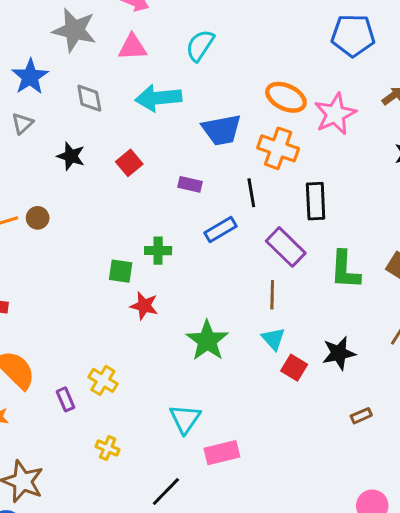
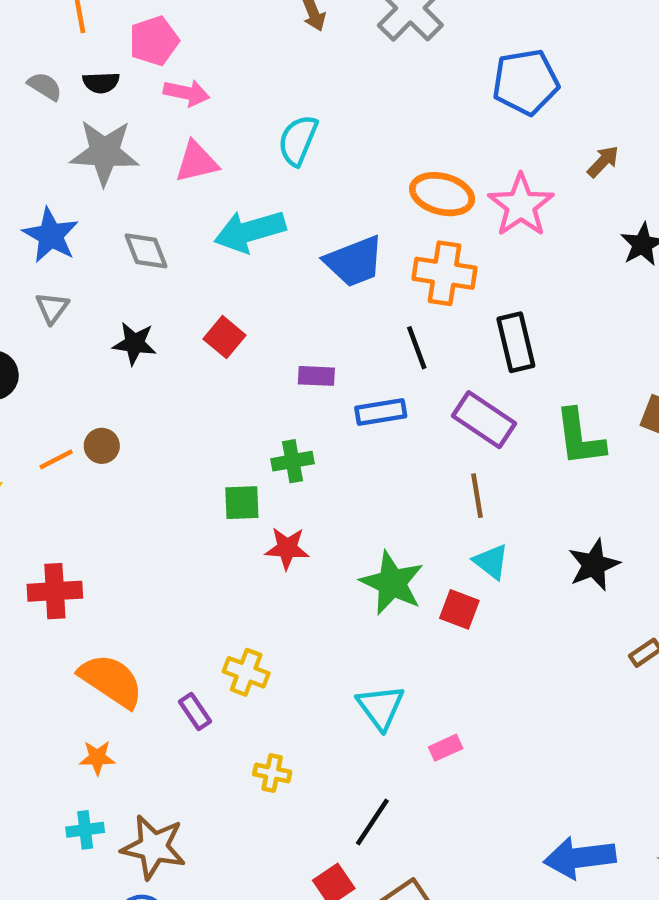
purple rectangle: (190, 184) -> (316, 376), moved
blue rectangle: (221, 230) -> (381, 412), turned 32
red square: (294, 368) -> (459, 609), moved
pink rectangle: (222, 453) -> (446, 748), size x0.6

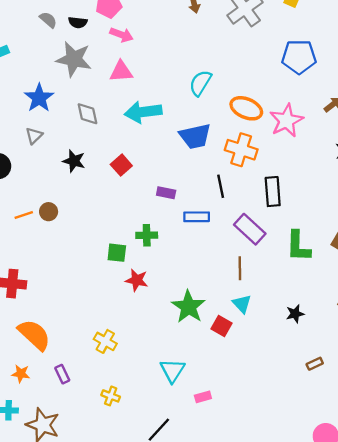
cyan semicircle: (298, 140) -> (200, 83), moved
black star: (594, 565) -> (295, 314), size x0.7
purple rectangle: (195, 712) -> (62, 374), moved

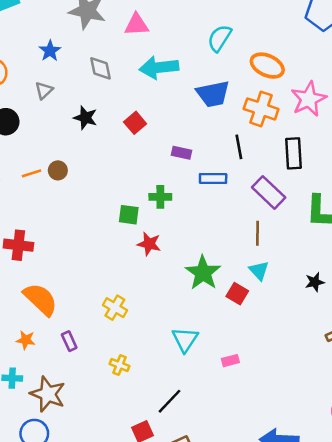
blue star: (39, 98) -> (50, 51), size x0.7
pink star: (286, 121) -> (309, 99), moved
pink rectangle: (203, 397) -> (230, 361), moved

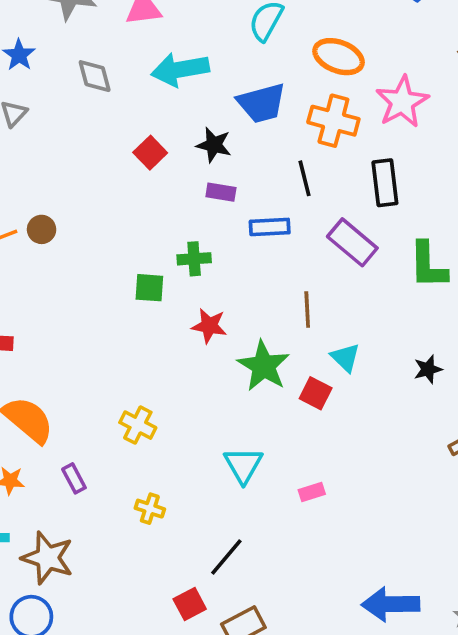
black star: (85, 118) -> (214, 145), moved
brown line: (258, 233) -> (307, 310), moved
red star: (149, 244) -> (209, 326), moved

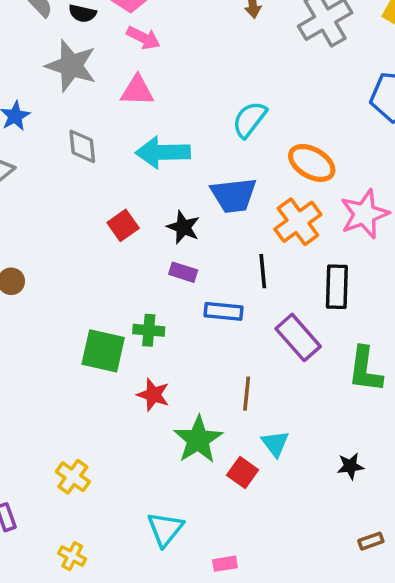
orange cross: (333, 121) -> (298, 222), turned 30
green square: (149, 288) -> (103, 351), size x1.5

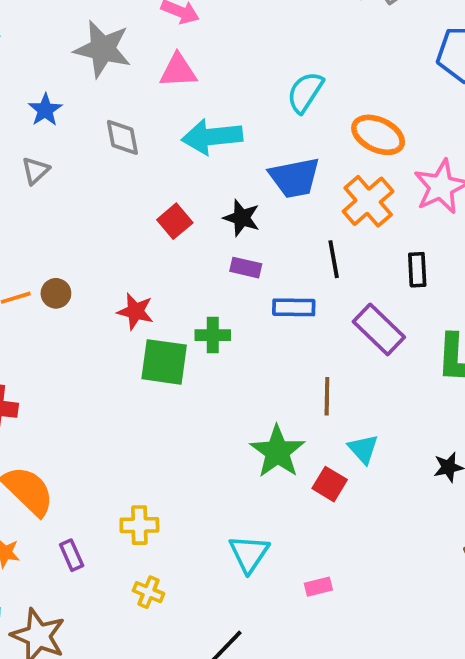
black rectangle: (337, 287) -> (417, 270), size x0.7
red star: (153, 395) -> (135, 311), moved
yellow cross: (73, 477) -> (139, 525), moved, turned -32

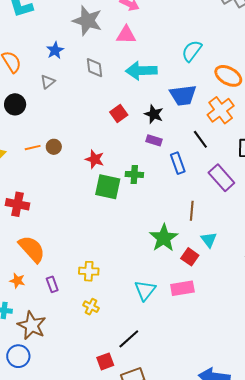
black line: (334, 259) -> (200, 139), turned -30
blue rectangle: (294, 307) -> (178, 163), turned 65
pink rectangle: (318, 587) -> (182, 288), moved, size x1.6

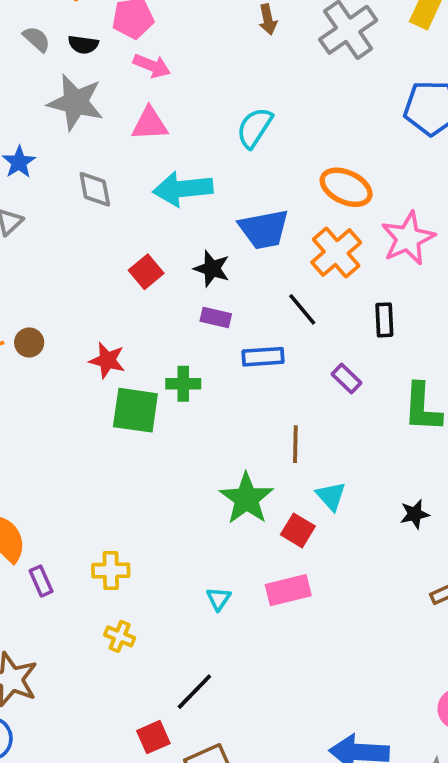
cyan semicircle: (192, 51) -> (255, 128), moved
blue rectangle: (178, 163) -> (263, 357), turned -70
purple rectangle: (221, 178) -> (347, 379), size x0.6
purple rectangle: (52, 284) -> (41, 581), moved
cyan triangle: (145, 290) -> (218, 599), size x0.6

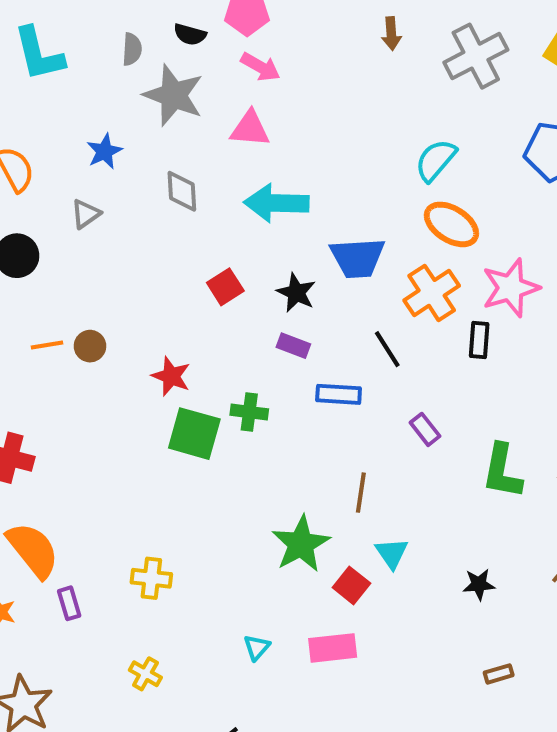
gray semicircle: (37, 39) -> (132, 49), moved, turned 44
cyan semicircle: (255, 128) -> (436, 160), moved
black rectangle: (384, 320) -> (479, 340), moved
yellow cross: (111, 570) -> (151, 578), moved

